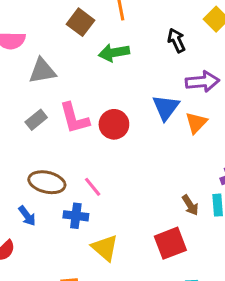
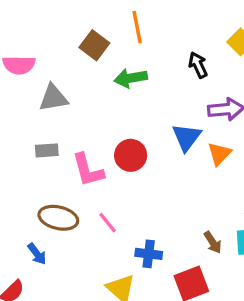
pink L-shape: (74, 118) -> (88, 170), moved
gray rectangle: (36, 120) -> (47, 150), turned 35
blue cross: (76, 216) -> (149, 254), moved

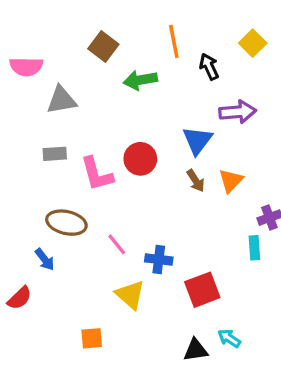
orange line: (137, 27) -> (174, 41), moved
orange triangle: (219, 154) -> (231, 181), moved
pink line: (108, 223) -> (117, 244), moved
brown arrow: (213, 242) -> (196, 181), moved

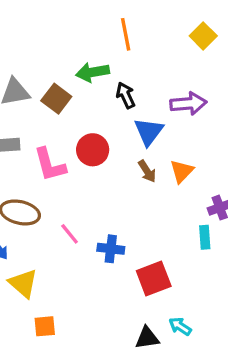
brown square: (103, 46) -> (56, 99), moved
black arrow: (209, 67) -> (126, 95), moved
yellow triangle: (130, 295) -> (23, 283), moved

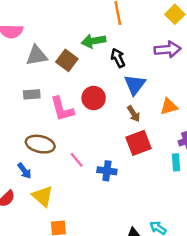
purple arrow: (188, 104) -> (168, 49), moved
orange triangle: (182, 171) -> (169, 106), moved, turned 30
red square: (154, 278) -> (138, 143), moved

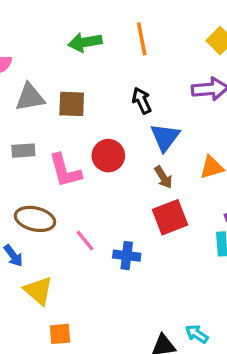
green arrow: (94, 41) -> (85, 42), moved
brown square: (67, 60) -> (72, 104), turned -35

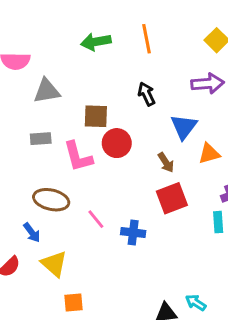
brown square: (72, 104) -> (96, 116), moved
blue triangle: (165, 137) -> (184, 127), moved

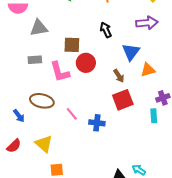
blue arrow: (32, 233) -> (19, 116), moved

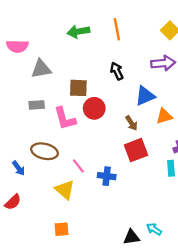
blue triangle: (131, 52) -> (145, 96), turned 30
yellow triangle: (44, 144) -> (65, 190), moved

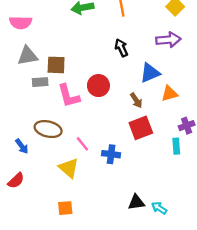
gray triangle: (41, 69) -> (27, 56), moved
brown square: (78, 88) -> (56, 65), moved
black triangle: (131, 237) -> (136, 202), moved

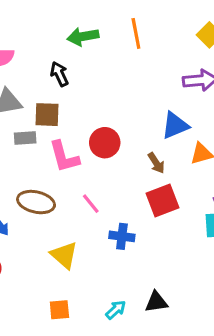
black arrow: (121, 48) -> (59, 74), moved
pink line: (82, 144) -> (91, 204), moved
cyan arrow: (159, 208) -> (116, 310), moved, turned 105

